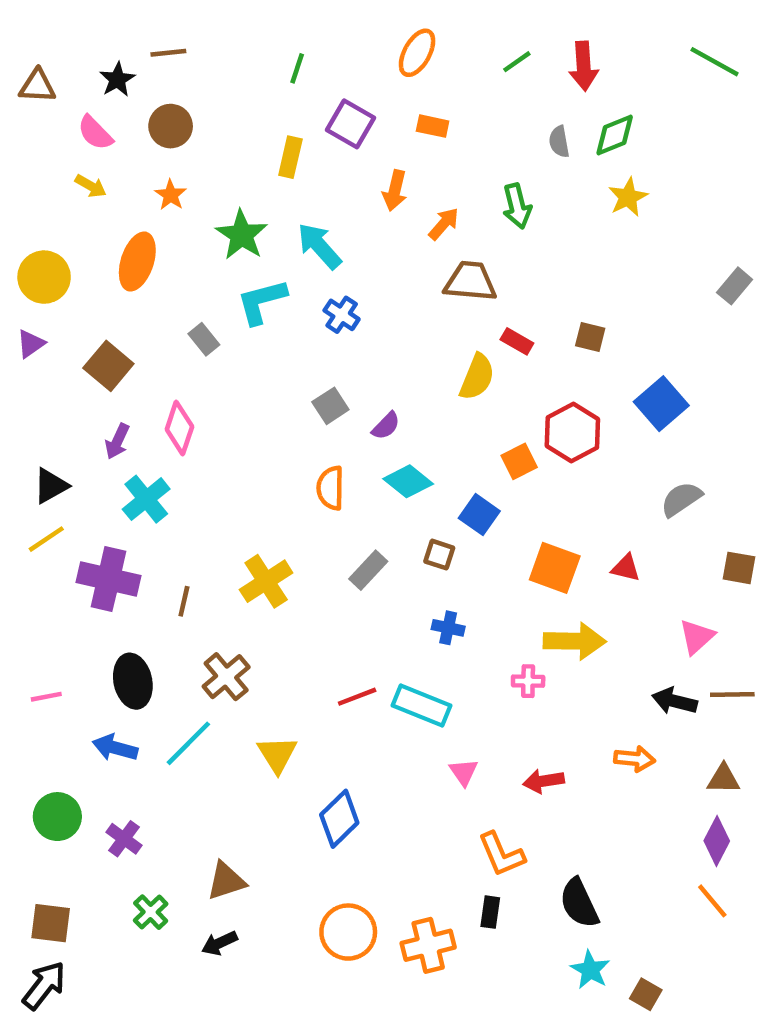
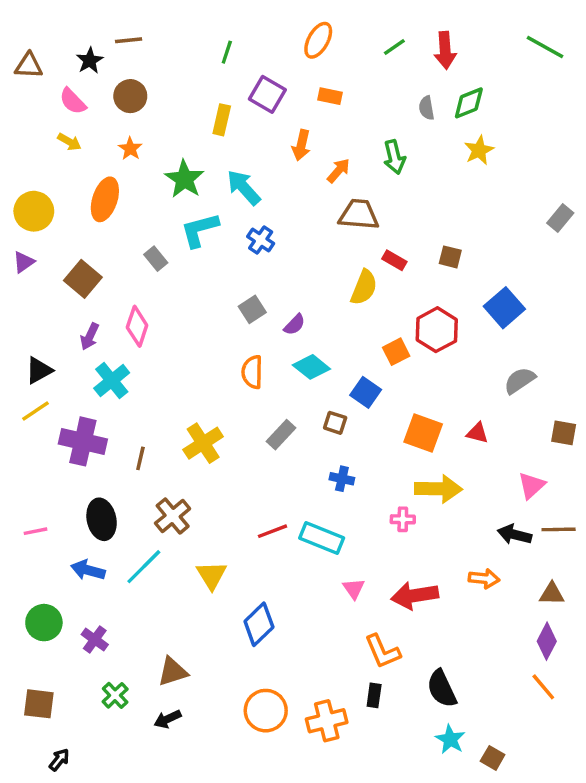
red arrow: (544, 781) -> (415, 595), size x1.5
black arrow: (44, 985) -> (59, 760), moved, size x0.6

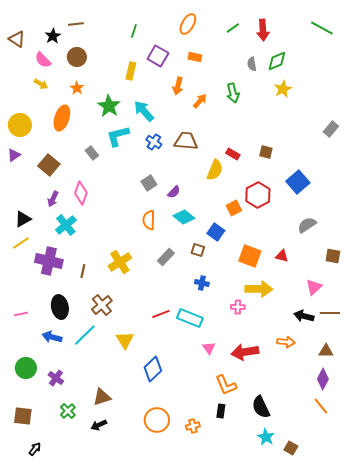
brown triangle: (29, 66) -> (17, 39), turned 30
brown trapezoid: (359, 215) -> (186, 141), moved
orange cross: (327, 721) -> (193, 426), size x0.6

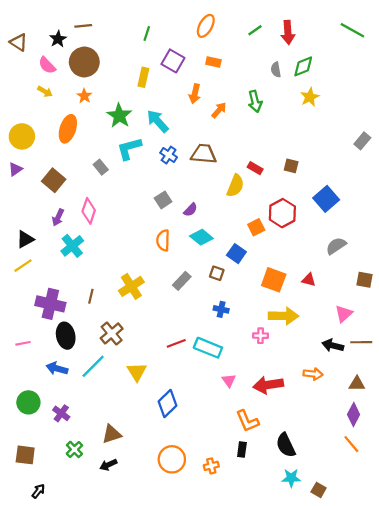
brown circle: (77, 57) -> (84, 62), size x1.4
purple cross: (49, 261) -> (50, 304), moved
cyan star: (266, 437) -> (291, 478), turned -30

